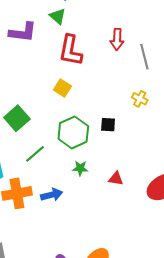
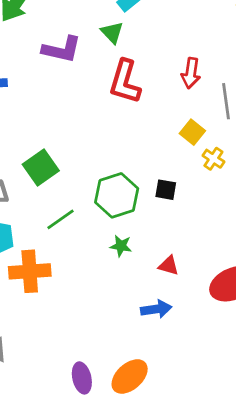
yellow square: (62, 88) -> (192, 132), moved
blue arrow: (52, 195) -> (156, 309), moved

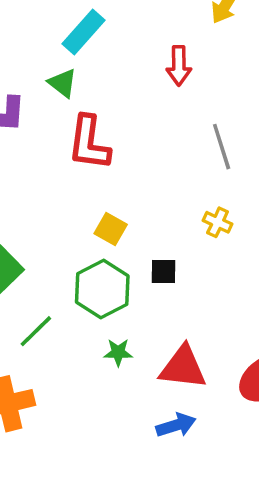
red arrow: (191, 73) -> (179, 66), moved
yellow square: (192, 132) -> (111, 229), moved
red triangle: (169, 266) -> (183, 367), size x1.8

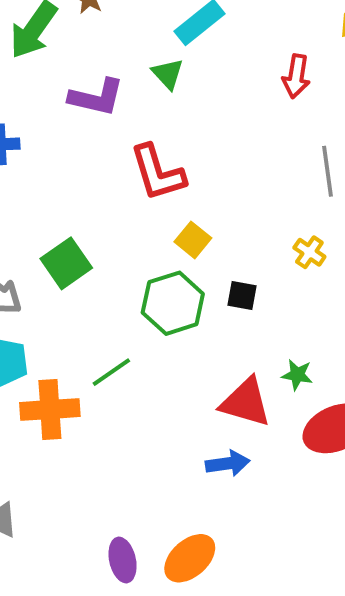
red L-shape: (89, 143) -> (157, 173), moved, turned -34
green line: (36, 331) -> (111, 372), moved
green star: (118, 352) -> (297, 375), moved

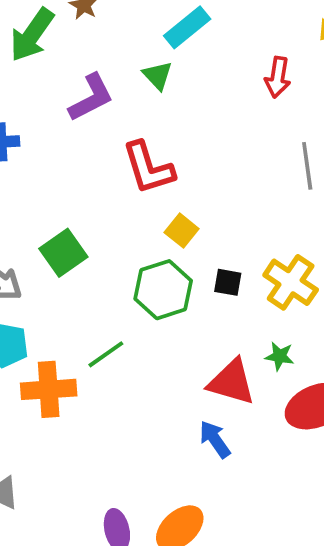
purple L-shape: (96, 97) -> (91, 98), turned -40
yellow cross: (309, 252) -> (291, 282), moved, size x1.8
blue arrow: (228, 464) -> (215, 439), turned -117

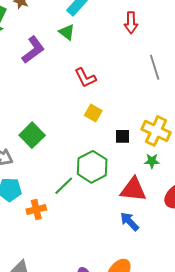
red L-shape: (148, 168) -> (85, 78), moved, size x0.7
green hexagon: (163, 290) -> (92, 167), moved
green star: (280, 356) -> (152, 161), moved
orange cross: (49, 389) -> (36, 210), size x0.7

